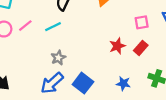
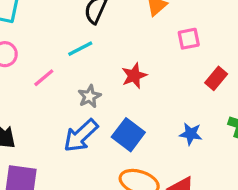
pink square: (142, 22) -> (189, 39), moved
pink line: (25, 26) -> (44, 78), moved
red star: (117, 46) -> (134, 76), moved

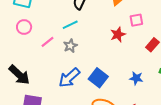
red star: (134, 76) -> (118, 34), moved
gray star: (89, 96) -> (70, 46), moved

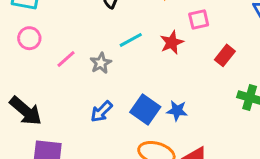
cyan line: (70, 25) -> (131, 40), moved
blue arrow: (69, 78) -> (101, 112), size x0.7
blue star: (136, 78) -> (177, 111), moved

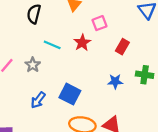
cyan line: (131, 40) -> (52, 45), turned 60
blue star: (177, 111) -> (115, 81), moved

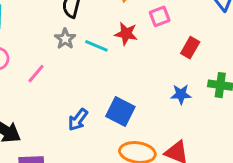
red star: (82, 43) -> (126, 34), moved, turned -30
gray star: (33, 65) -> (65, 39), moved

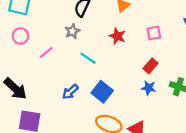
pink square: (160, 16) -> (154, 33), moved
cyan line: (96, 46) -> (88, 58), moved
red rectangle: (190, 48) -> (150, 66), moved

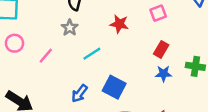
cyan line: (88, 58) -> (92, 54), turned -56

